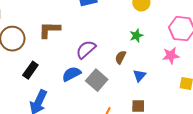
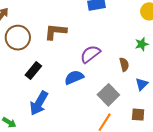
brown semicircle: (120, 57) -> (124, 64), turned 136
gray square: (97, 80) -> (108, 95), moved

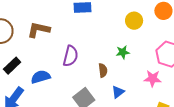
purple semicircle: (90, 54) -> (70, 56), turned 135
blue semicircle: (74, 77) -> (41, 77), moved

